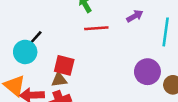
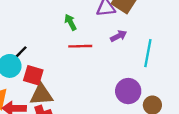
red square: (64, 65) -> (33, 75), moved
brown triangle: (59, 80) -> (41, 95), size x1.5

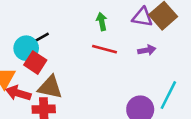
cyan line: (148, 53) -> (168, 95), moved
red square: (33, 75) -> (35, 63), moved

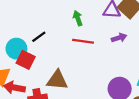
black line: (41, 38) -> (39, 37), moved
brown triangle: (50, 87) -> (57, 80), moved

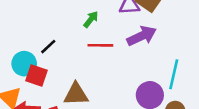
green arrow: (78, 18) -> (91, 19), turned 64
purple arrow: (119, 38) -> (142, 36), size x1.6

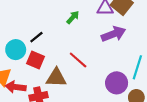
red line: (100, 45) -> (78, 60), moved, turned 36
red square: (36, 75) -> (35, 60), moved

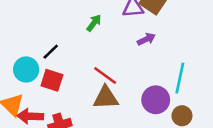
purple arrow: (113, 34) -> (146, 39), size x0.6
brown triangle: (56, 78) -> (106, 98), moved

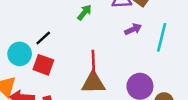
red line: (105, 76) -> (93, 62), turned 50
cyan line: (180, 78) -> (162, 37), moved

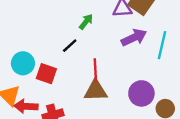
purple arrow: (133, 29) -> (134, 38), size x1.5
black line: (43, 38) -> (70, 46), moved

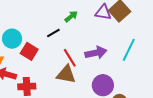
purple arrow: (134, 38) -> (96, 53), moved
red line: (95, 70) -> (70, 58), turned -42

